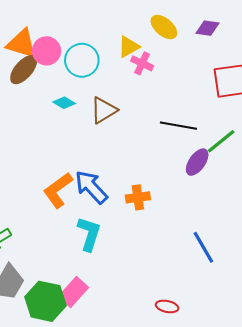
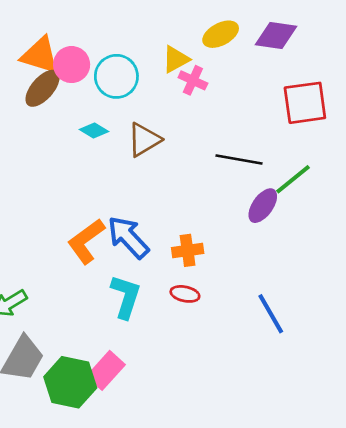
yellow ellipse: (164, 27) -> (221, 34), turned -68
purple diamond: (208, 28) -> (276, 36), size x1.4
red ellipse: (167, 306) -> (185, 294), moved

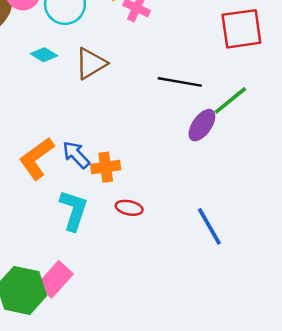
blue arrow: (128, 237) -> (76, 155), size x0.7
orange cross: (188, 250) -> (106, 167), moved

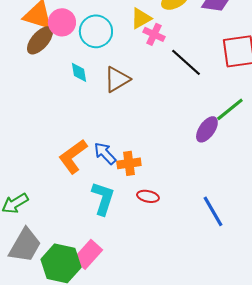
cyan diamond: (44, 55) -> (79, 72), turned 50
black line: (180, 82) -> (186, 62), moved, turned 32

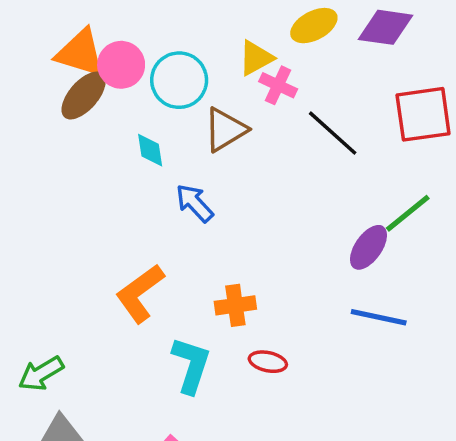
brown triangle: (117, 79) -> (225, 130), moved
blue arrow: (105, 153) -> (194, 203), moved
blue line: (213, 211) -> (379, 317), moved, turned -48

